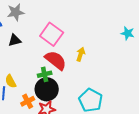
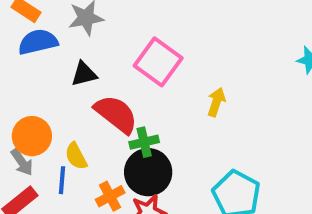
red semicircle: (56, 60) -> (116, 114), moved

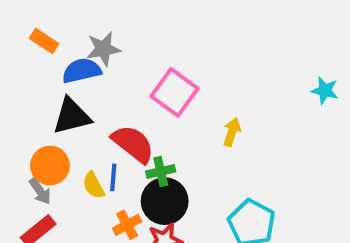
blue semicircle: (38, 42) -> (82, 71), moved
black triangle: (84, 74) -> (72, 116), moved, size x1.5
blue line: (62, 180) -> (113, 177), moved

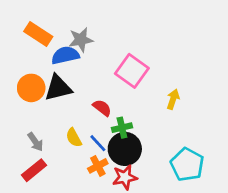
orange rectangle: (44, 41) -> (38, 34), size x1.4
red semicircle: (133, 144) -> (102, 108), size x0.6
orange circle: (50, 166) -> (31, 88), moved
blue line: (113, 177) -> (98, 143), moved, turned -48

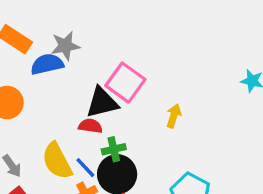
black triangle: (58, 88) -> (102, 103), moved
red semicircle: (102, 108) -> (90, 126), turned -30
yellow semicircle: (74, 138) -> (57, 161), size x1.6

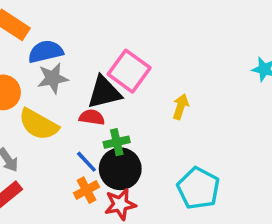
gray star: (65, 46) -> (53, 78), moved
yellow semicircle: (57, 161) -> (39, 124), moved, turned -33

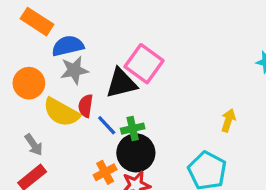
yellow arrow: (181, 107) -> (228, 120), moved
red semicircle: (92, 117) -> (86, 106), moved, turned -90
blue line: (86, 162) -> (107, 125), moved

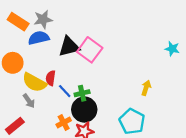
gray star: (74, 70) -> (43, 19), moved
black triangle: (121, 83) -> (69, 47), moved
gray arrow: (34, 145) -> (29, 101), moved

